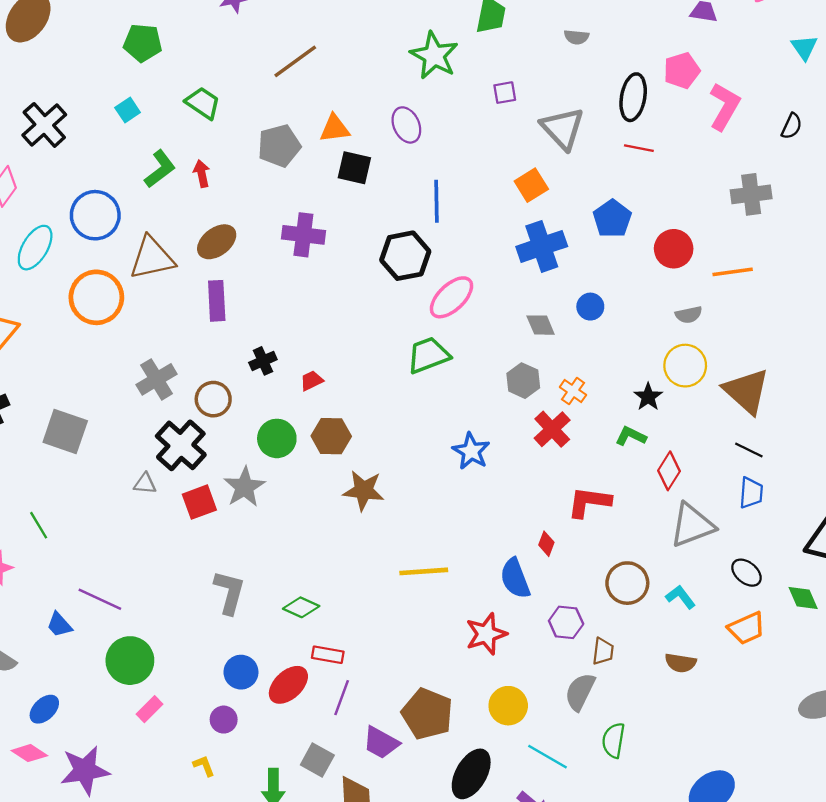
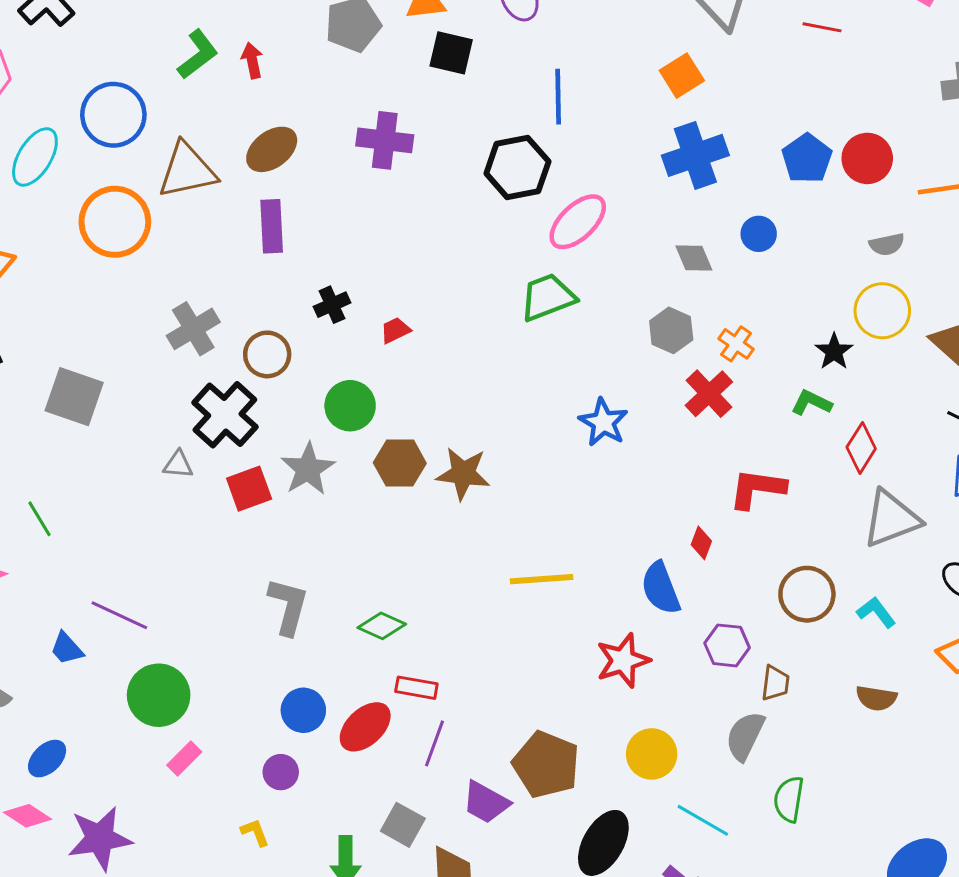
blue pentagon: (612, 219) -> (807, 158), moved
brown hexagon: (331, 436) -> (400, 463), moved

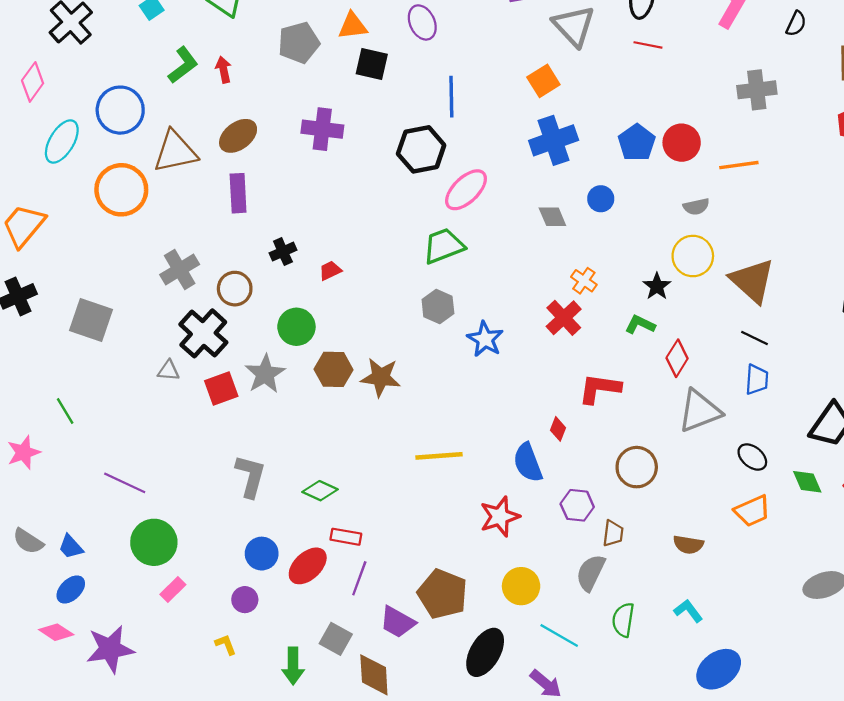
gray hexagon: (671, 330) -> (438, 307), moved
cyan L-shape: (876, 612) -> (688, 611), moved
blue trapezoid: (67, 648) -> (71, 547), moved

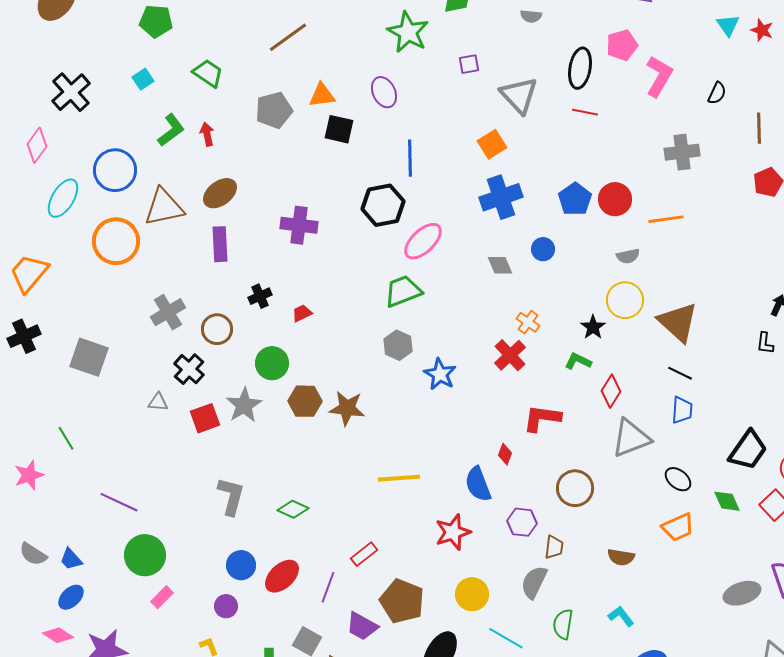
purple cross: (322, 129) -> (299, 225), moved
black cross: (203, 333) -> (189, 369), size x0.7
red rectangle: (346, 537) -> (364, 554), moved, turned -48

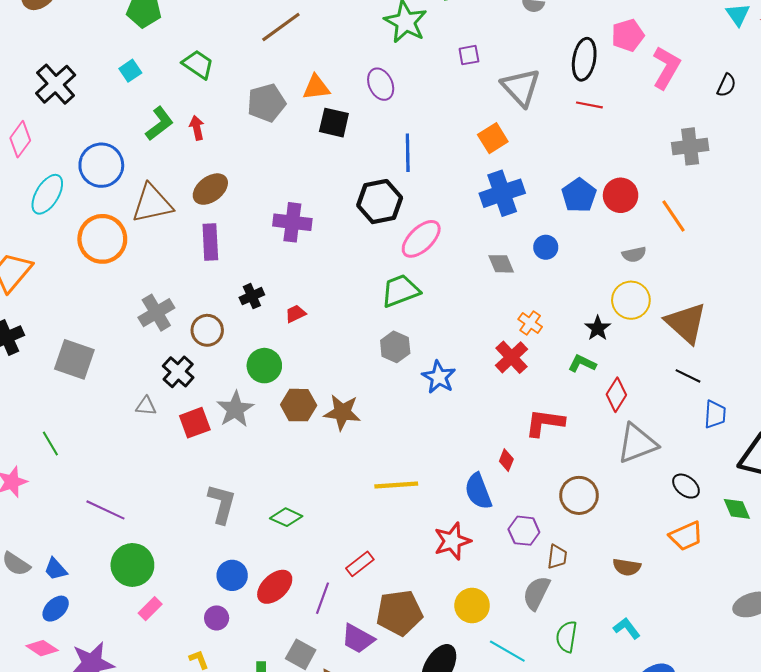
orange line: (666, 219) -> (674, 216), turned 64
blue trapezoid: (682, 410) -> (715, 414), moved
brown pentagon: (402, 601) -> (399, 613), turned -30

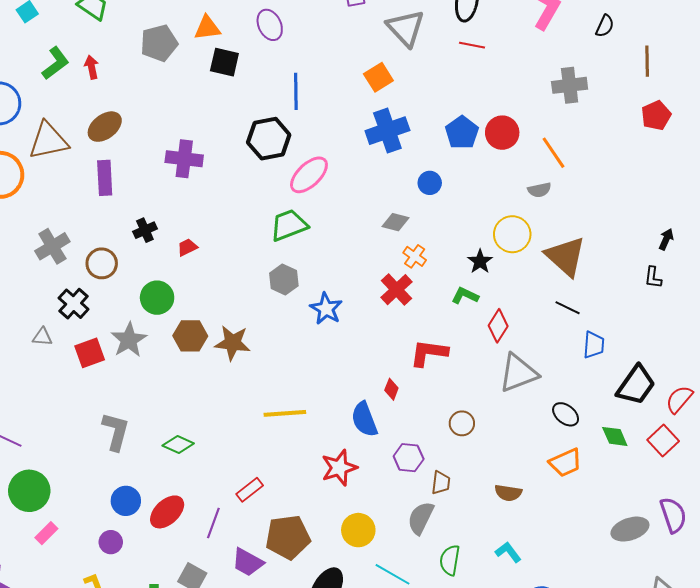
gray semicircle: (634, 254) -> (539, 190), moved
gray diamond: (501, 264) -> (396, 222), moved, turned -52
brown circle: (579, 495) -> (462, 423), size x0.7

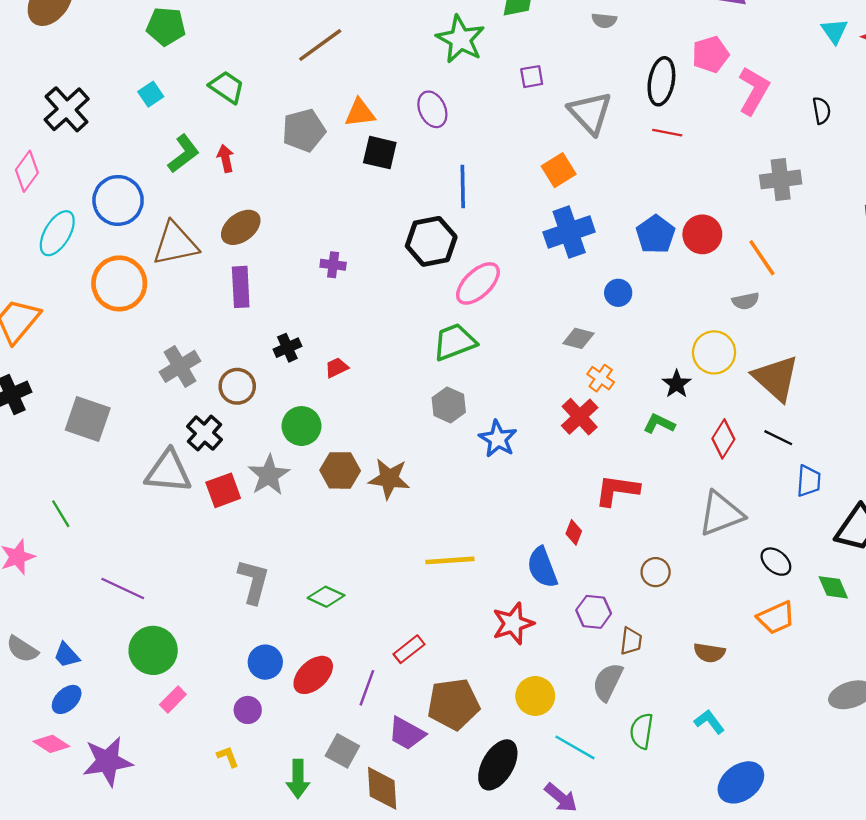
black semicircle: (605, 26) -> (822, 110), turned -35
purple cross: (184, 159) -> (333, 265), size x0.6
red diamond: (498, 326) -> (723, 439), moved
gray triangle: (42, 337) -> (168, 472), size x2.0

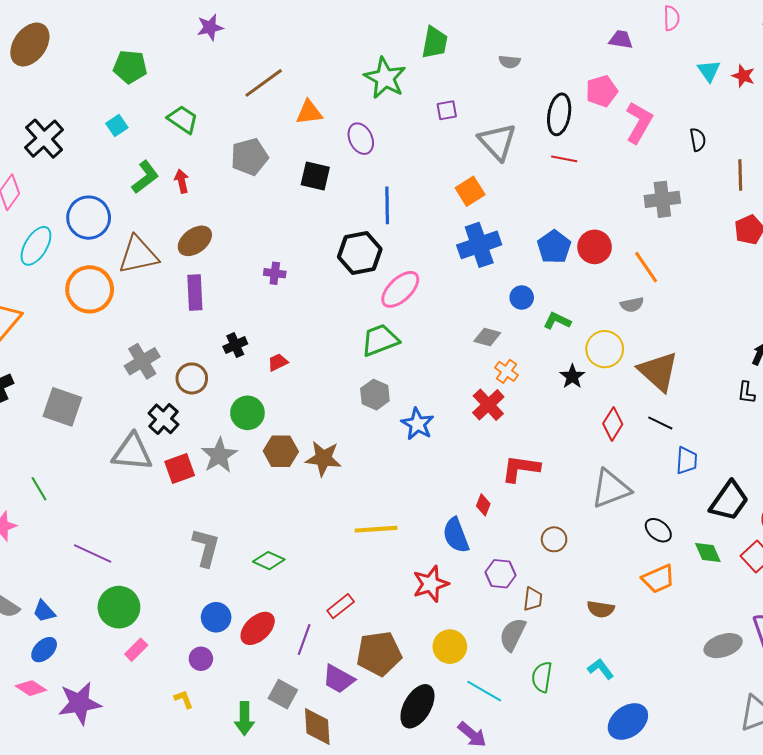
orange triangle: (360, 113) -> (309, 112), moved
green L-shape: (659, 424) -> (557, 321), moved

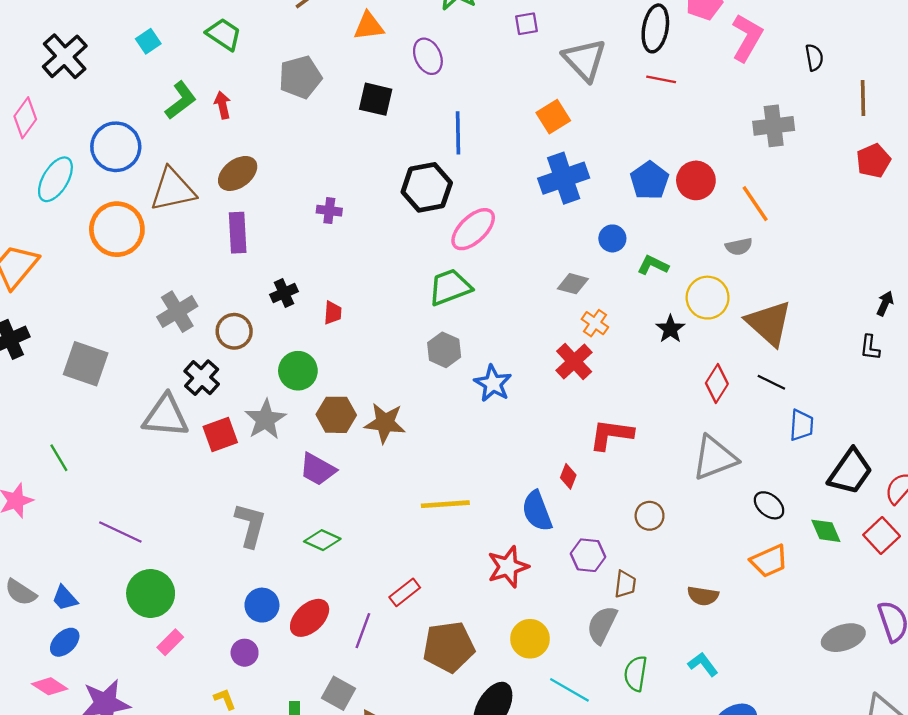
red trapezoid: (278, 362) -> (333, 313), turned 120
purple trapezoid: (339, 679) -> (318, 469), moved

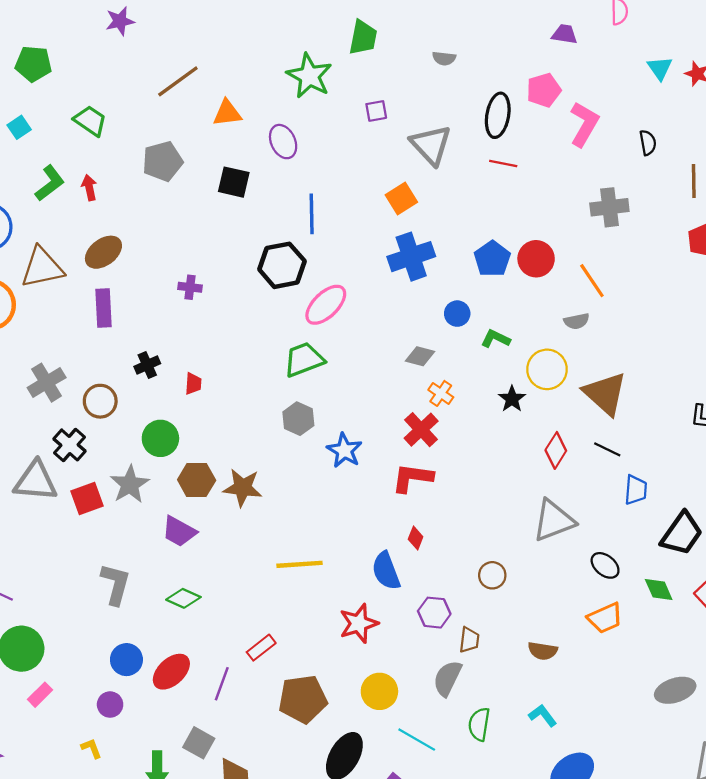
red L-shape: (611, 435) -> (412, 478), moved

